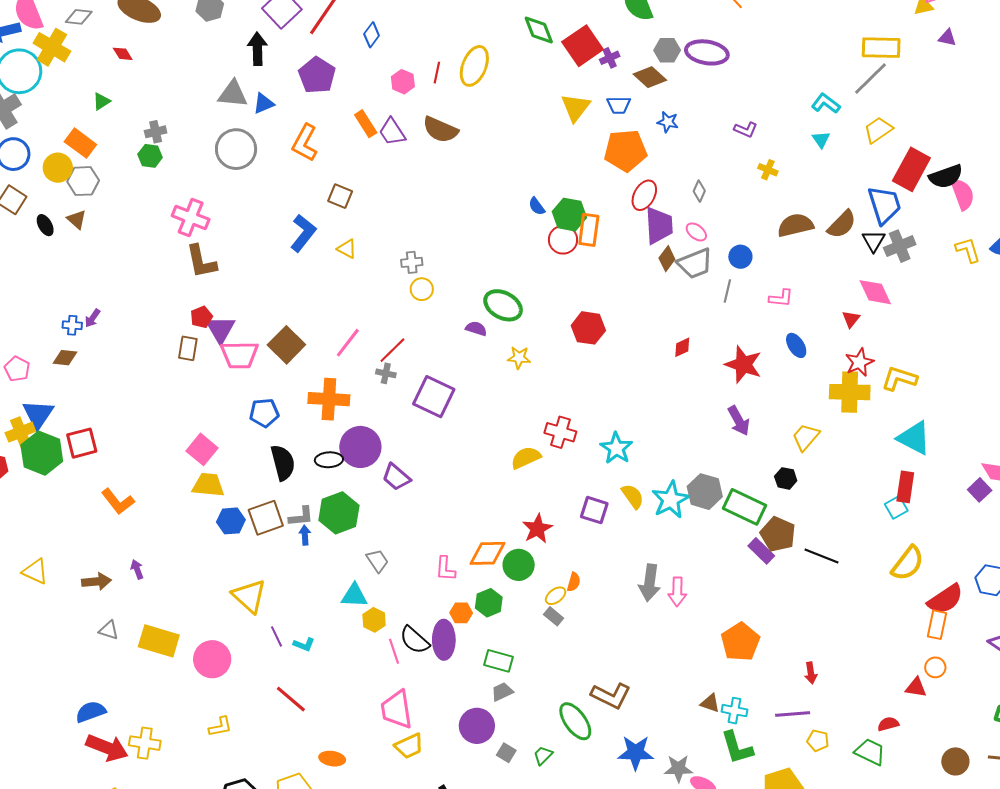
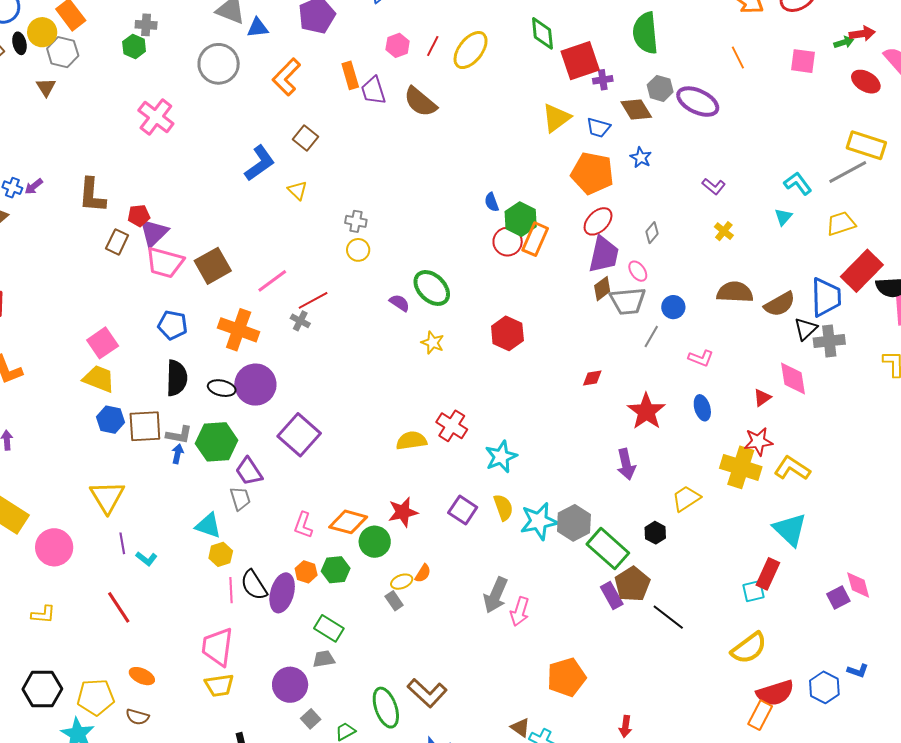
black ellipse: (45, 225) -> (19, 43), moved
brown L-shape: (201, 261) -> (92, 195), moved
purple square: (434, 397) -> (299, 435), moved
purple trapezoid: (396, 477) -> (249, 471), moved

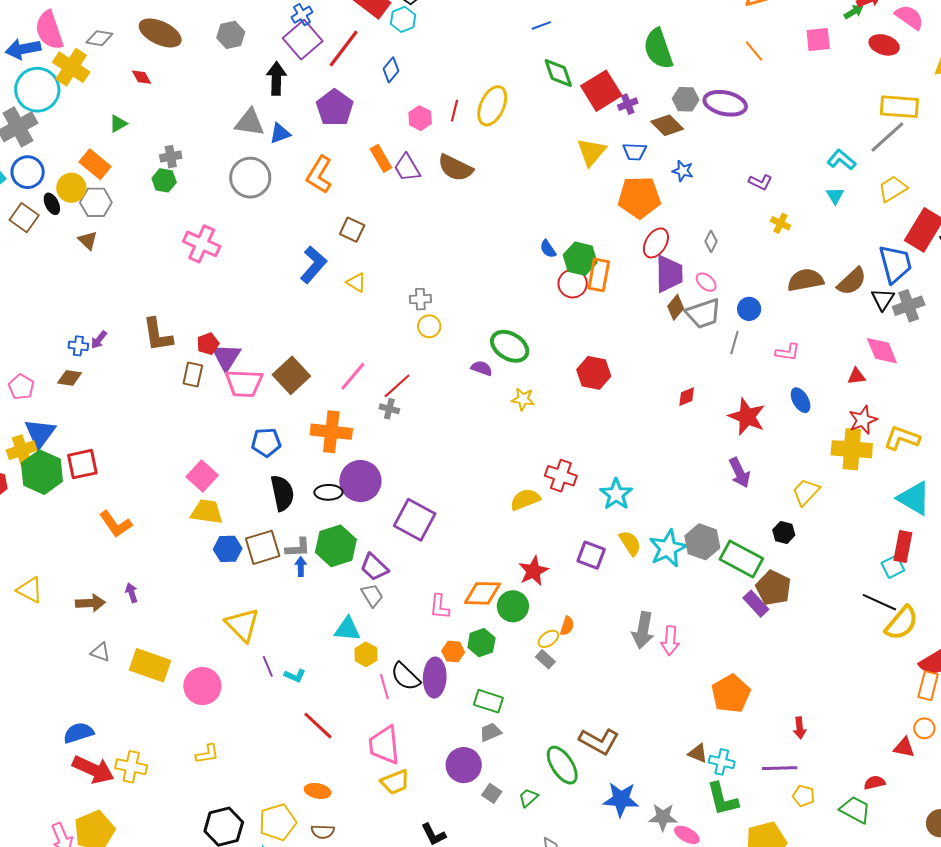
red triangle: (762, 398) -> (856, 376), turned 42
red line: (119, 607) -> (318, 726), moved
black line: (668, 617) -> (879, 602), moved

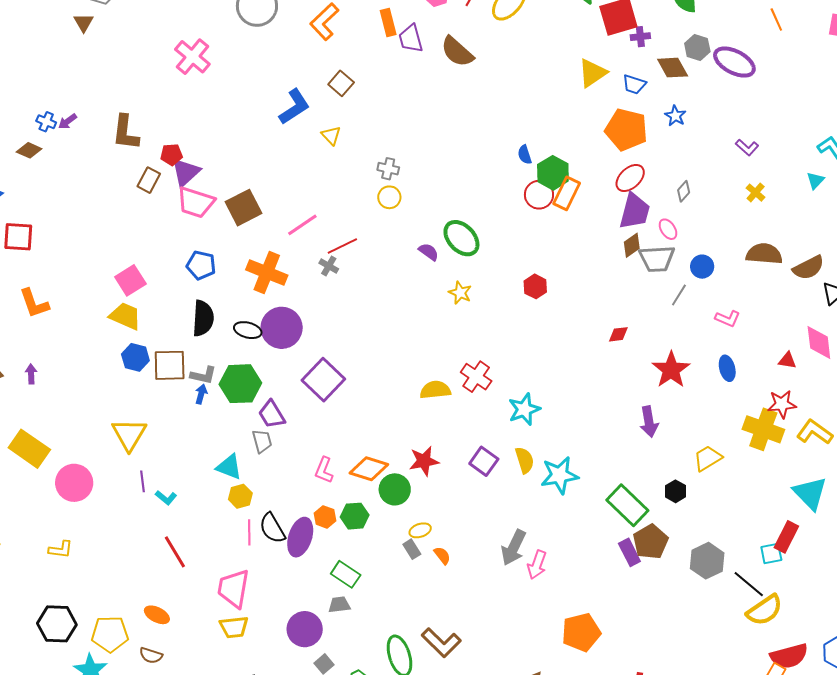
red hexagon: (594, 373) -> (535, 286), size x0.7
gray hexagon: (702, 542) -> (707, 561), moved
orange semicircle: (567, 626) -> (442, 555), moved, turned -72

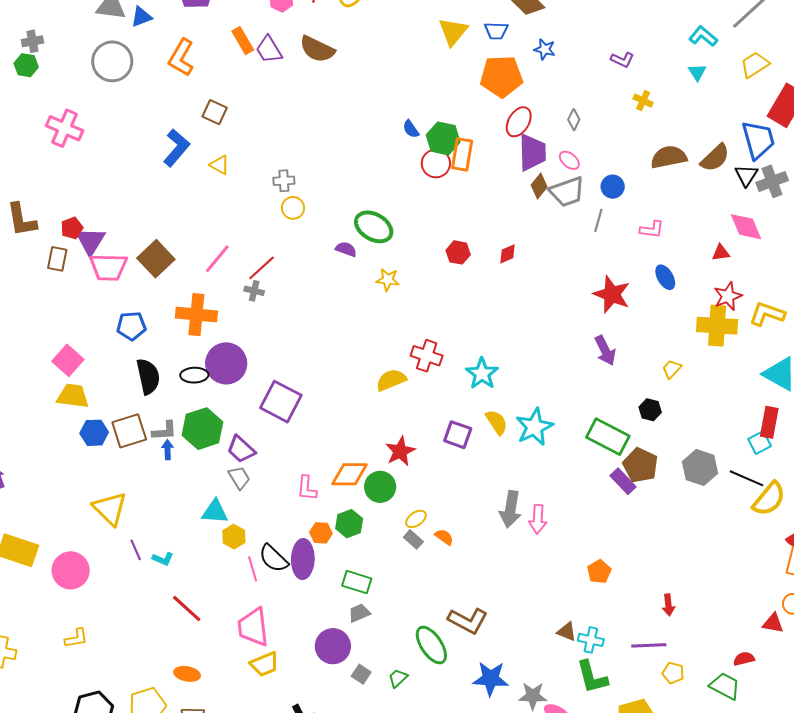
red diamond: (618, 334) -> (508, 254), moved
yellow trapezoid: (708, 458) -> (672, 369), size x0.7
orange pentagon: (581, 632) -> (599, 572), size x0.6

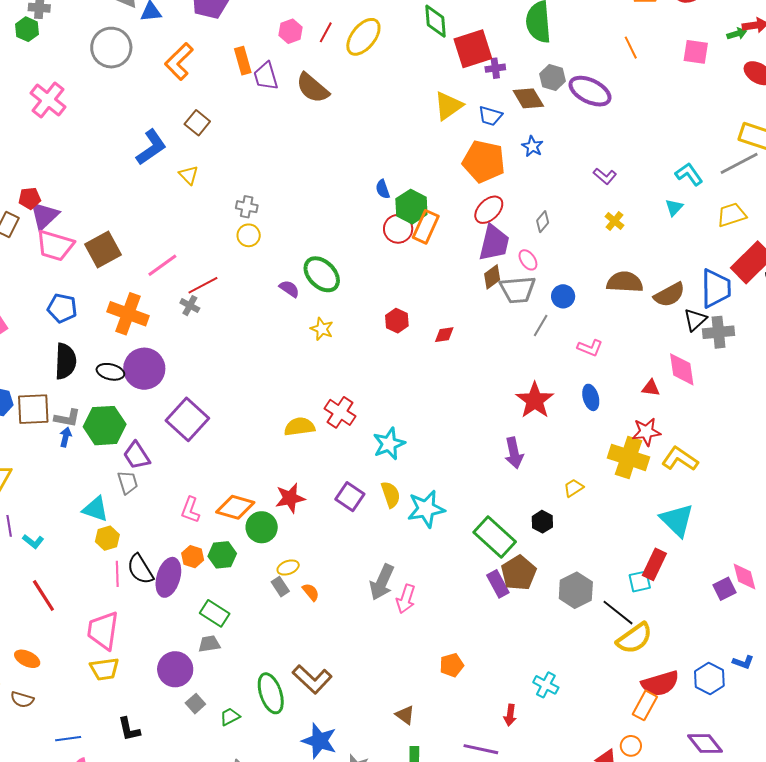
cyan cross: (591, 640) -> (546, 685), moved

